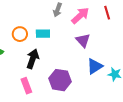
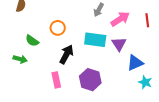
cyan rectangle: (43, 34) -> (95, 40), moved, size x1.5
blue triangle: (95, 66) -> (135, 63), moved

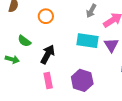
orange circle: (58, 28) -> (46, 16), moved
black arrow: (66, 54) -> (48, 54), moved

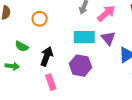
purple hexagon: (82, 80) -> (80, 66), moved

